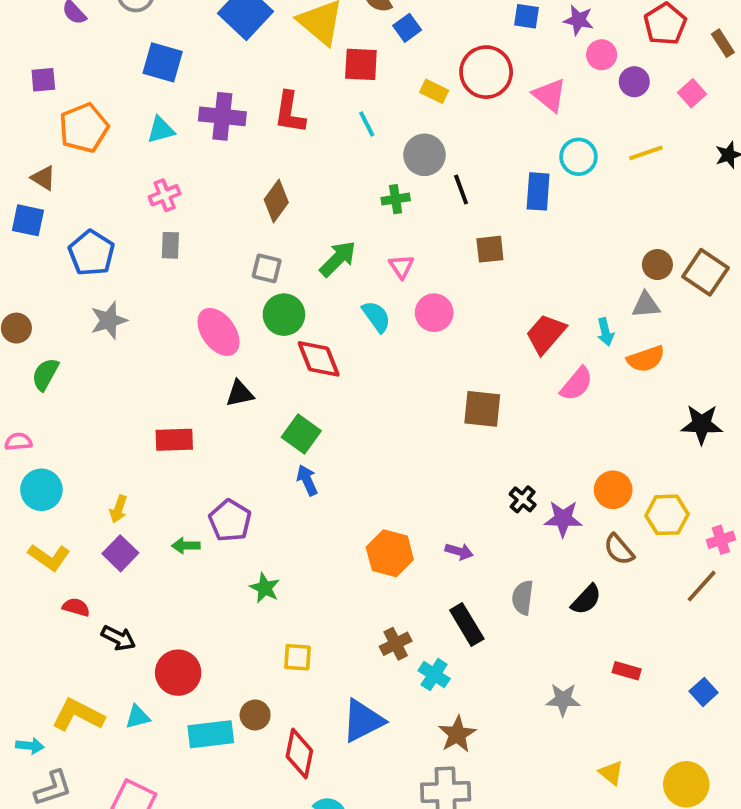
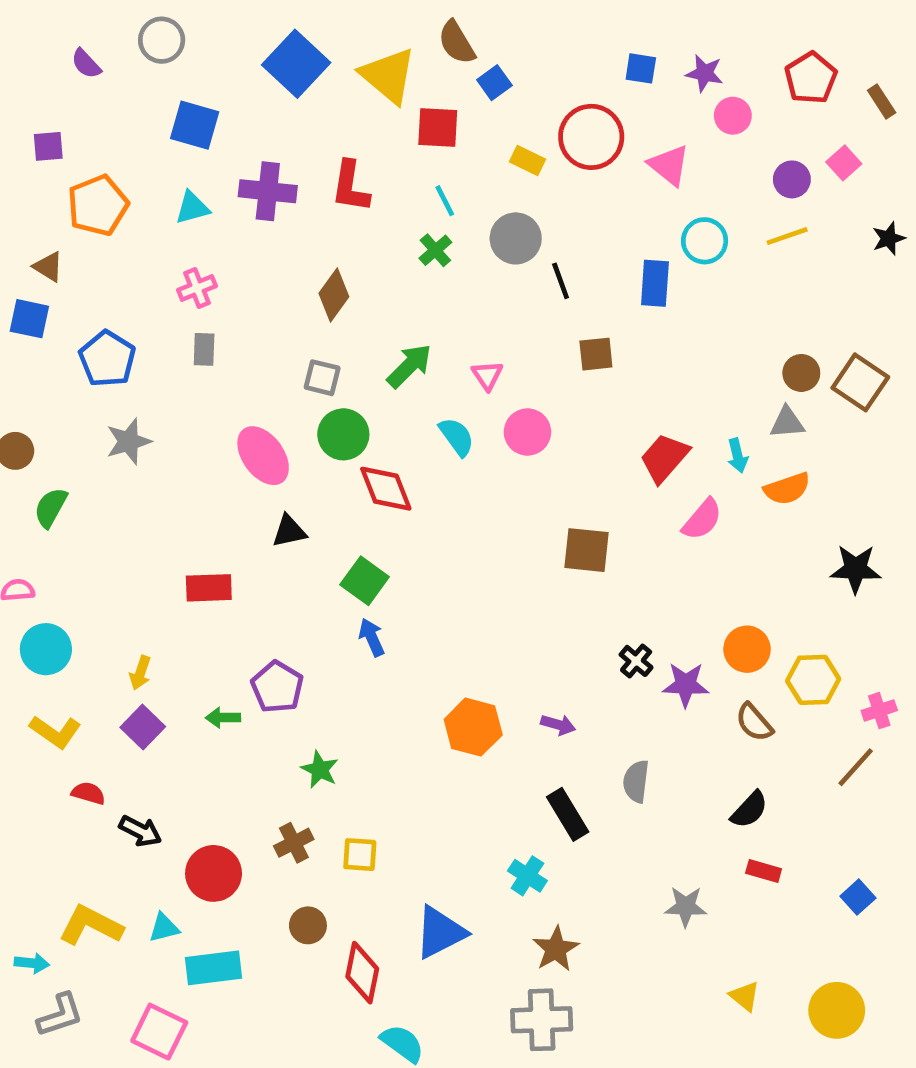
purple circle: (634, 82) -> (792, 179), moved
green cross: (396, 199) -> (435, 250), moved, turned -32
black semicircle: (586, 599) -> (749, 810), moved
brown cross: (396, 644) -> (294, 843), moved
cyan rectangle: (211, 734) -> (214, 968), moved

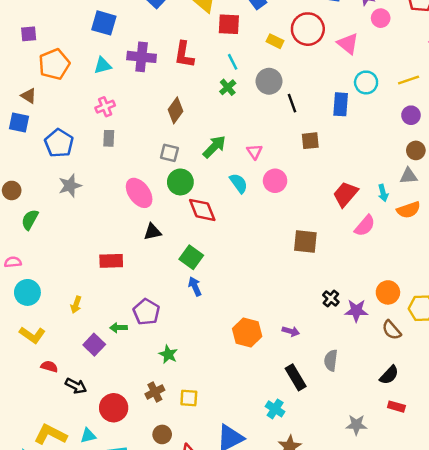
purple circle: (792, 179) -> (411, 115), moved
purple square: (143, 727) -> (94, 345), moved

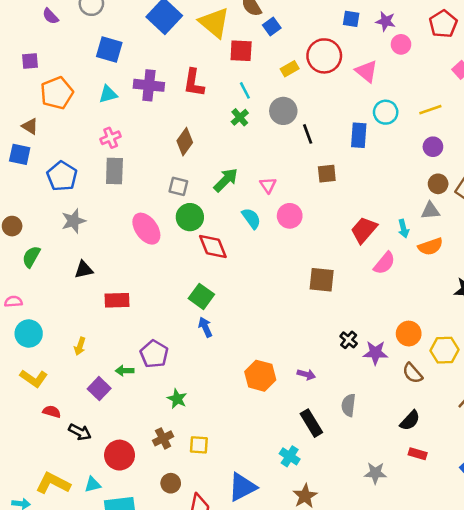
yellow rectangle: (275, 41) -> (290, 69), turned -56
gray rectangle: (109, 138) -> (114, 171), size x1.5
black triangle: (152, 232) -> (84, 270), moved

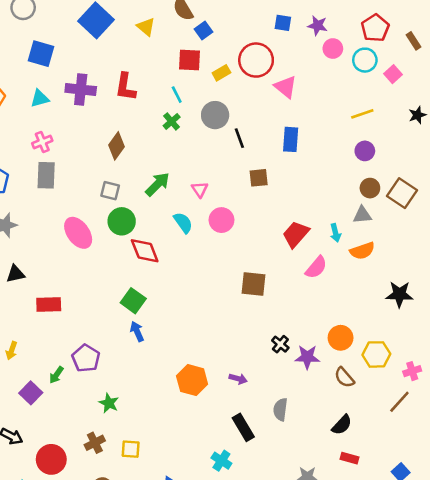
yellow triangle: (214, 23) -> (146, 27), size x0.6
red square: (241, 51) -> (189, 60), moved
pink triangle: (366, 71) -> (285, 87), moved
cyan circle: (386, 112) -> (365, 60), moved
green arrow: (125, 371) -> (56, 375), turned -54

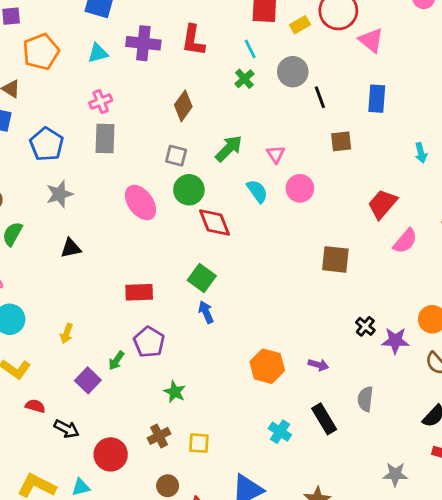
cyan arrow: (335, 233) -> (421, 153), moved
red rectangle: (49, 305) -> (139, 292), moved
cyan cross: (221, 461) -> (280, 432), moved

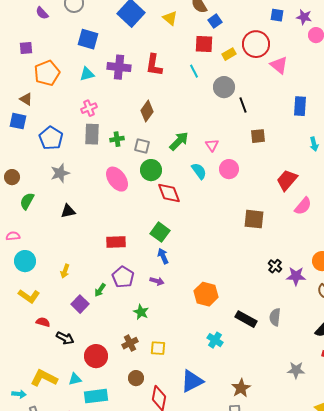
green cross: (244, 79) -> (117, 139), moved, turned 32
blue rectangle: (377, 99) -> (300, 106), moved
purple arrow: (318, 365) -> (157, 281), moved
black rectangle: (324, 419) -> (246, 319), moved, turned -30

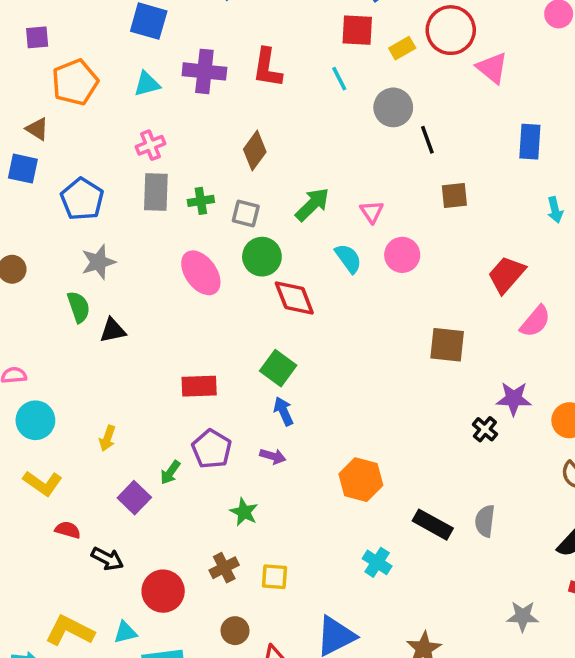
green semicircle: (27, 201) -> (79, 307), moved, turned 132
purple star: (296, 276) -> (514, 399), moved

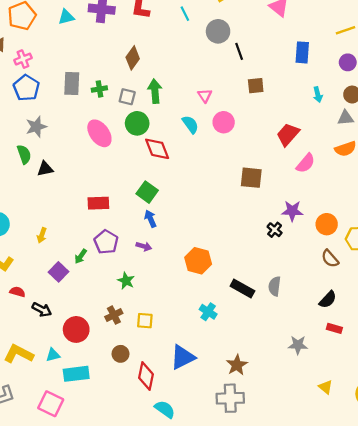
pink cross: (150, 145) -> (23, 59), moved
green arrow: (312, 205) -> (155, 91), moved, turned -50

